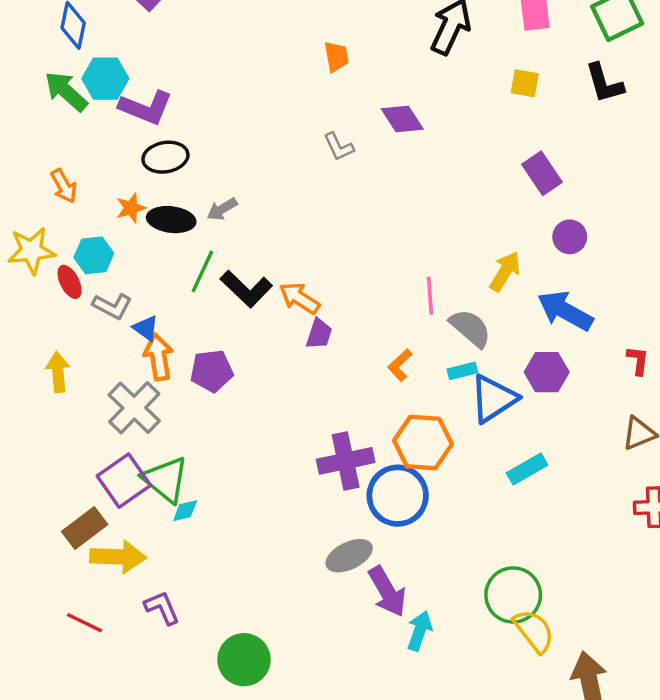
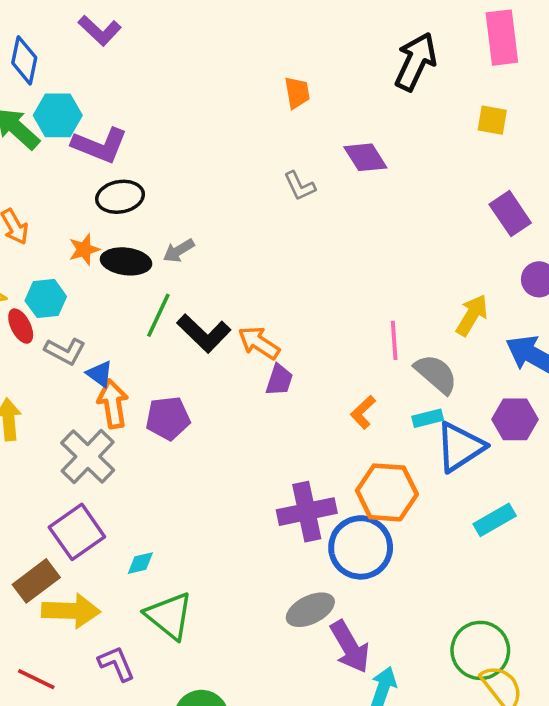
green triangle: (165, 479) -> (169, 616), moved

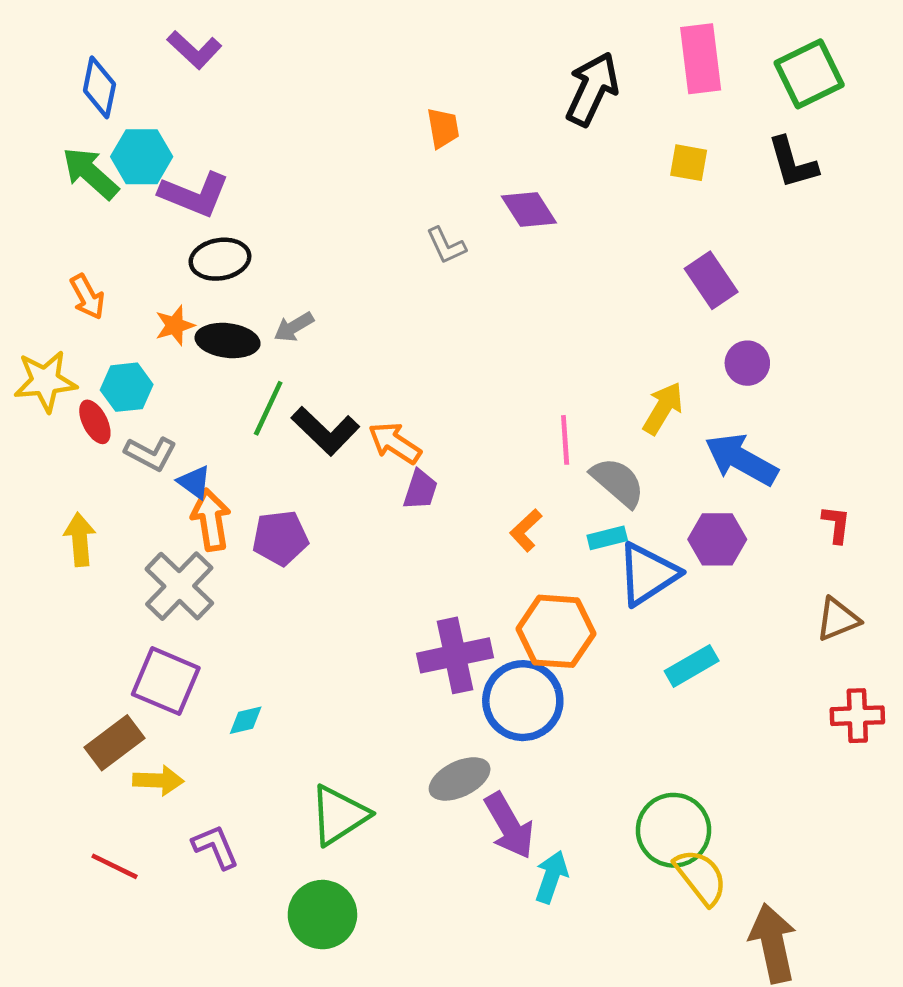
purple square: (77, 532) -> (166, 681), turned -32
yellow arrow: (71, 611) -> (158, 780), size x0.7
green triangle: (169, 616) -> (339, 815), moved, turned 48

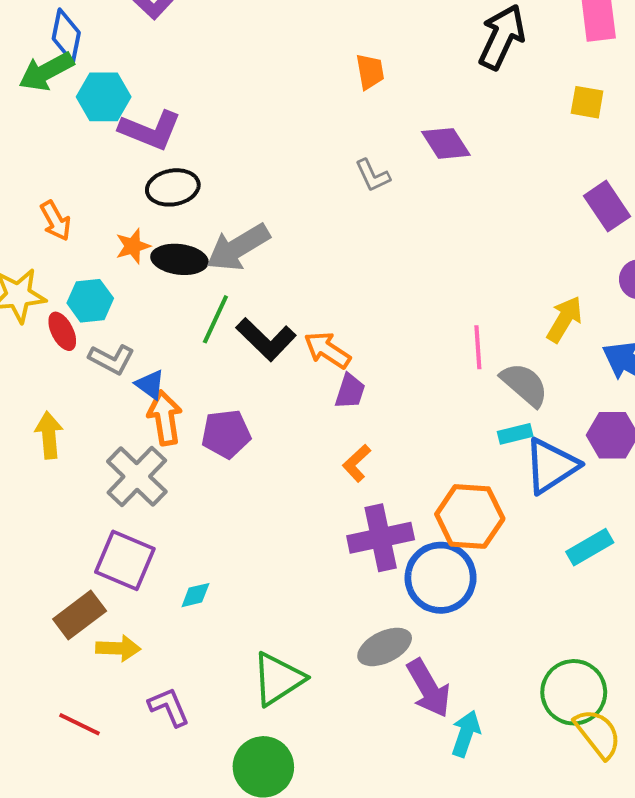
green arrow: (90, 173) -> (46, 72), moved, turned -70
gray arrow: (294, 327) -> (238, 247), size x1.8
orange L-shape: (526, 530) -> (357, 463), moved

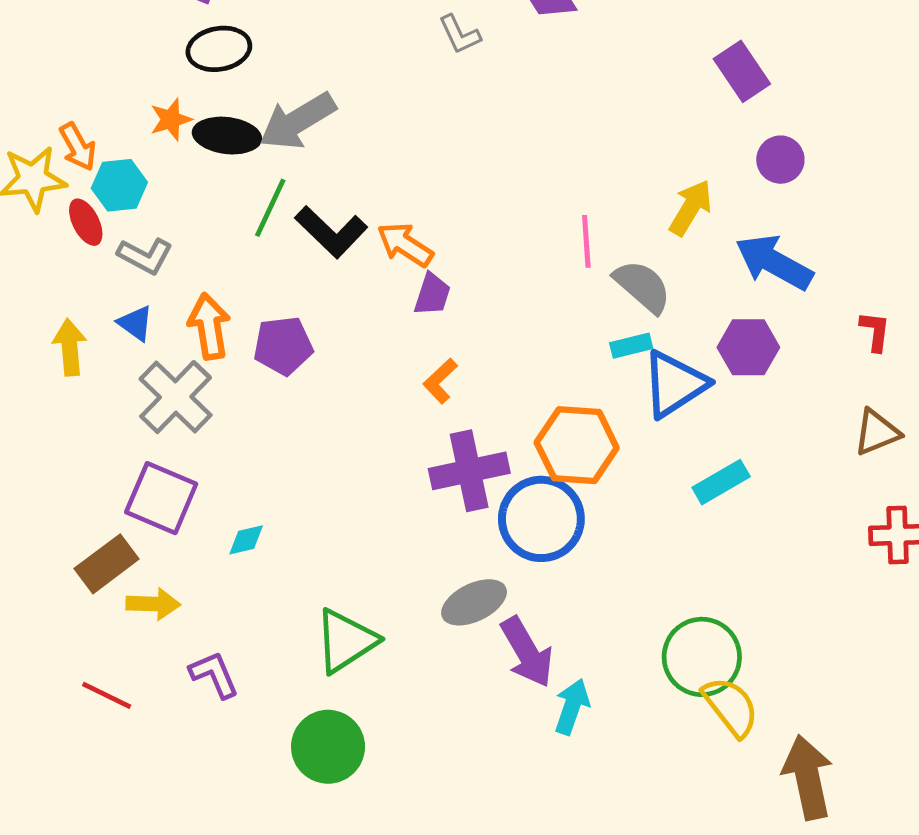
orange arrow: (56, 221) -> (78, 147), moved
blue triangle: (150, 385) -> (135, 323), moved

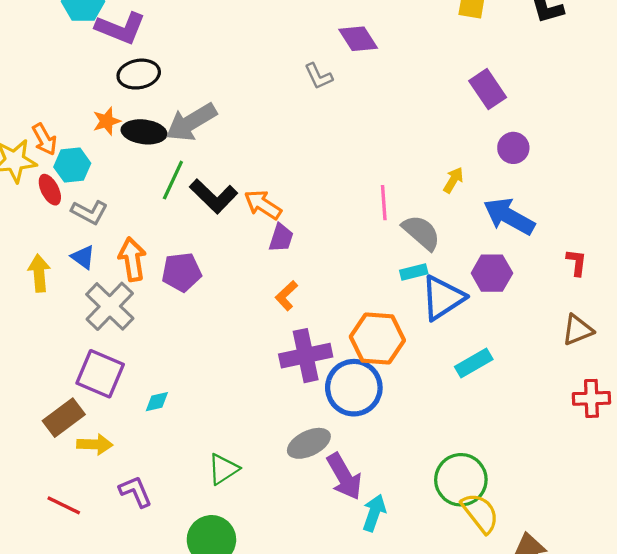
gray L-shape: (460, 34) -> (319, 76), moved
yellow arrow: (691, 208) -> (453, 180), size x0.7
green triangle: (346, 641) -> (223, 469), size x0.7

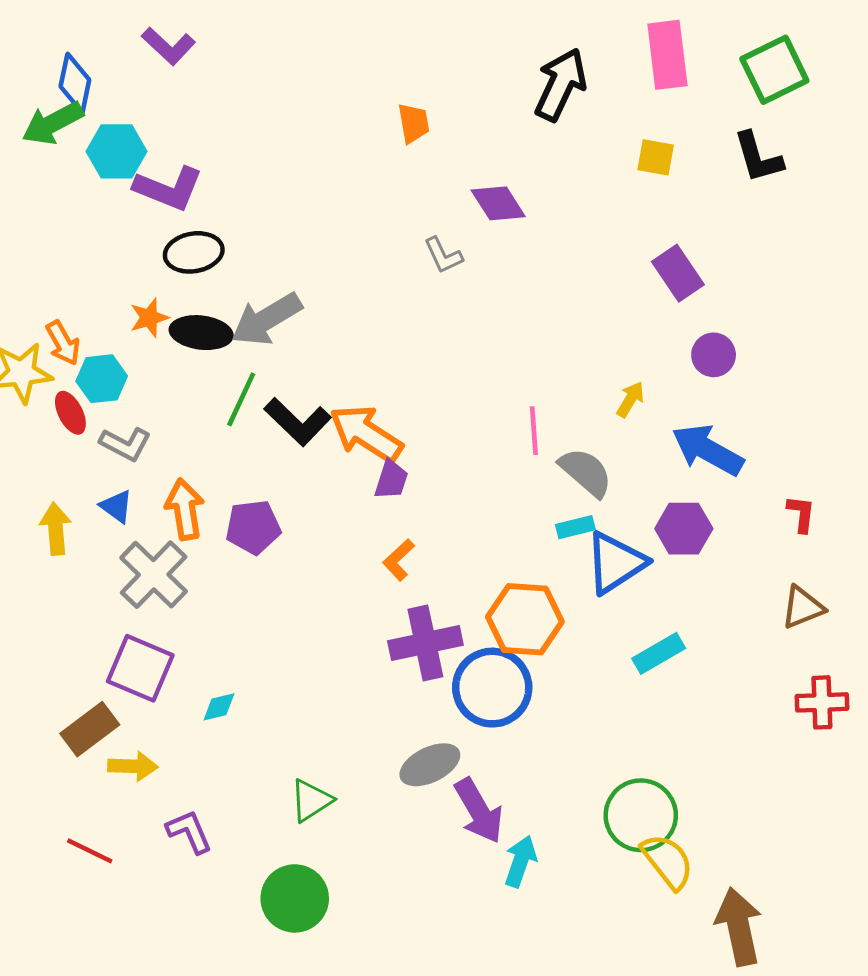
orange arrow: (263, 205) -> (366, 434), size x1.4

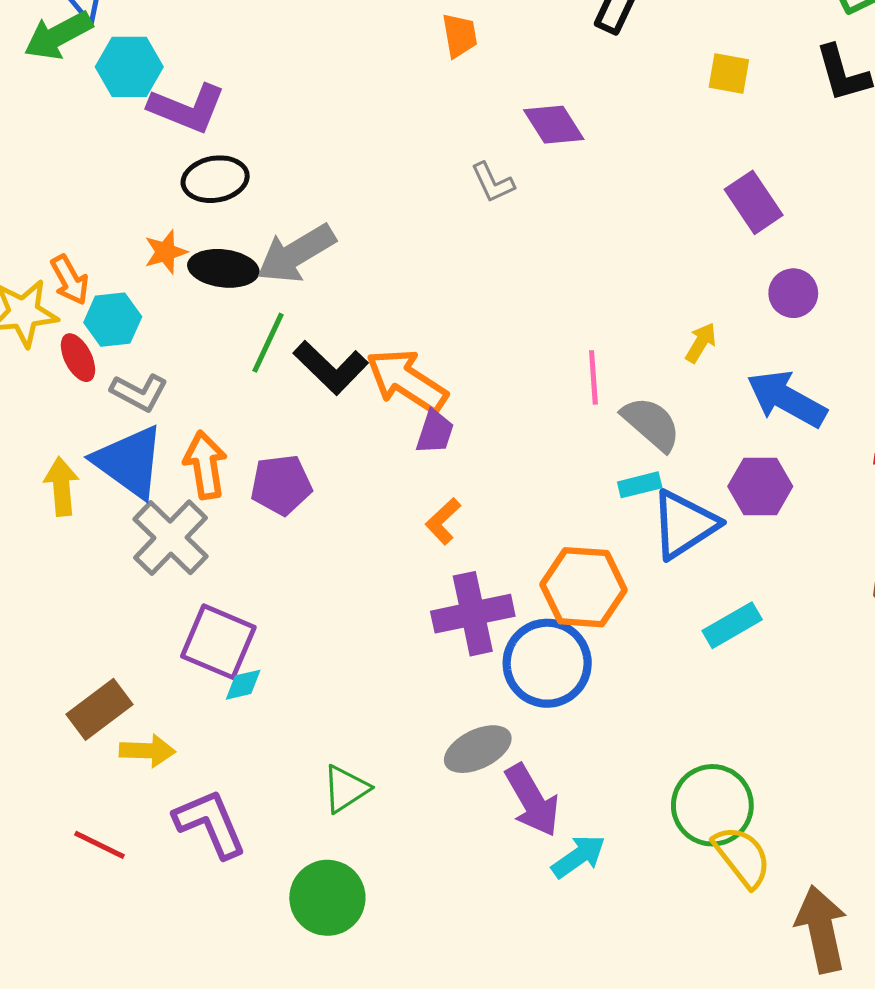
blue triangle: (116, 506) -> (129, 462), size x2.0
purple square: (140, 668) -> (218, 642), moved
purple L-shape: (189, 832) -> (210, 823), size x1.4
cyan arrow: (520, 861) -> (579, 856), turned 36

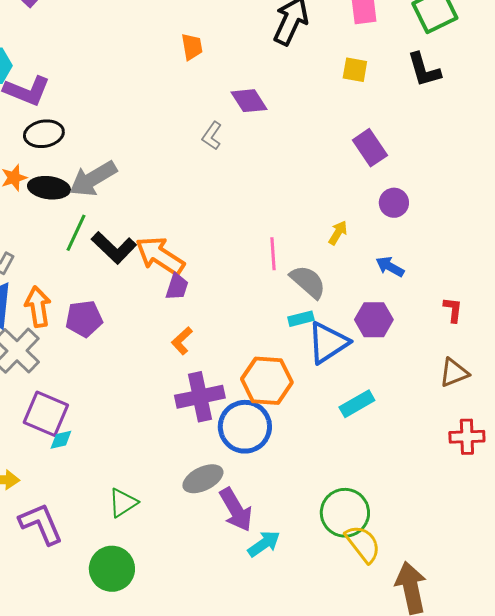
gray L-shape: (493, 183) -> (212, 136), turned 60
blue arrow: (787, 399) -> (390, 267), size x0.6

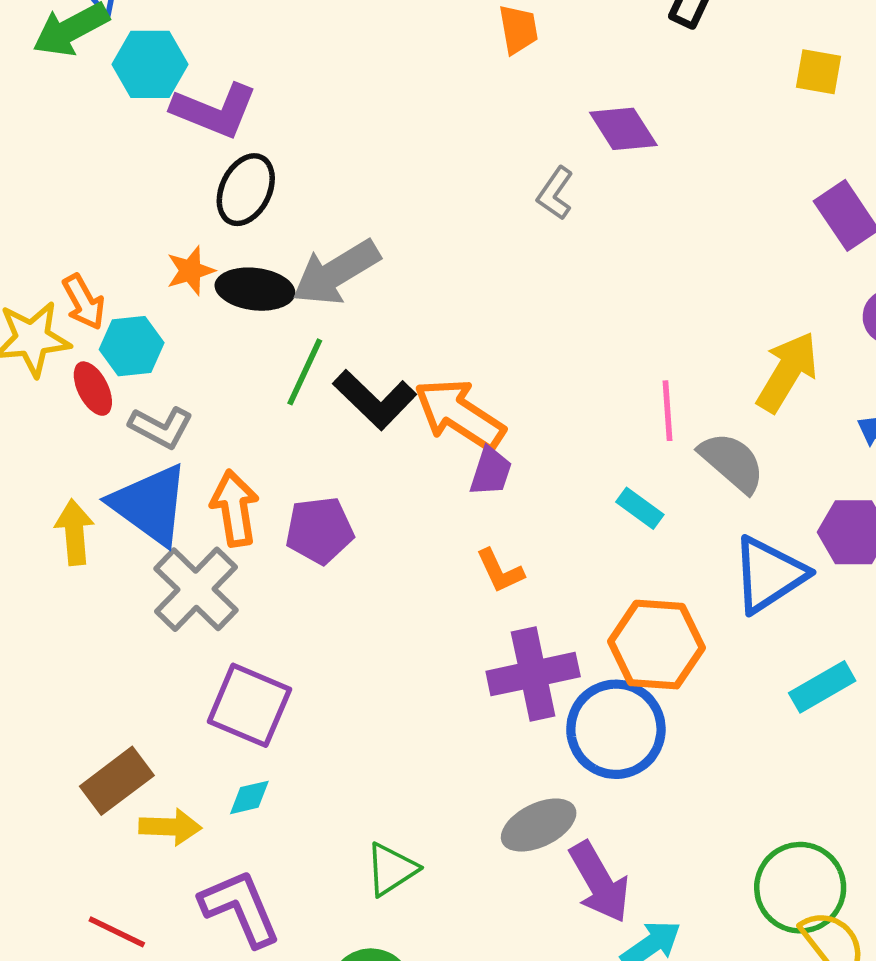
black ellipse: (44, 134) -> (246, 190), turned -54
yellow arrow: (338, 233) -> (787, 372), size x1.8
cyan rectangle: (301, 319) -> (640, 508), moved, turned 50
orange L-shape: (182, 341) -> (500, 571), turned -72
cyan diamond: (61, 440) -> (249, 797), moved

